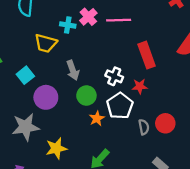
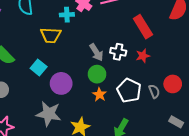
gray arrow: (73, 70) -> (96, 52), moved
white pentagon: (120, 106) -> (129, 90), moved
orange star: (97, 118) -> (99, 95), moved
gray star: (26, 127) -> (49, 114), turned 30

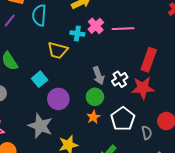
red rectangle: (143, 27) -> (149, 60), turned 40
white cross: (118, 52) -> (120, 79), turned 35
red star: (143, 56) -> (143, 88), size x1.6
gray semicircle: (154, 91) -> (147, 133), moved

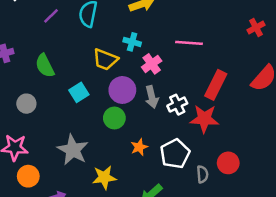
pink cross: (96, 26) -> (152, 64), moved
green circle: (95, 97) -> (114, 118), moved
purple circle: (58, 99) -> (122, 90), moved

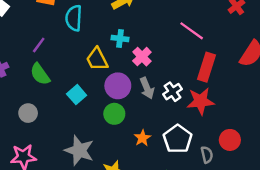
purple line: (51, 16) -> (39, 45), moved
pink line: (189, 43) -> (192, 31), moved, turned 40
yellow trapezoid: (105, 60) -> (97, 59), turned 50

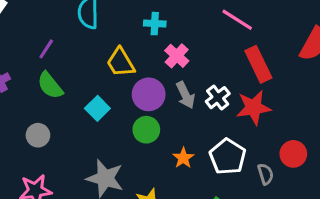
cyan cross: (120, 38) -> (155, 24), moved
red rectangle: (206, 67) -> (258, 64), turned -40

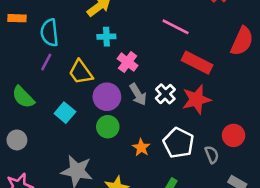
purple line: (46, 49) -> (46, 62), moved
red rectangle: (258, 64) -> (197, 63), turned -32

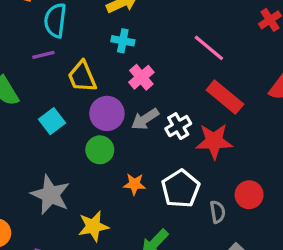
purple line: (46, 62) -> (43, 55), turned 36
gray arrow: (138, 94) -> (145, 119), turned 75
orange star: (141, 148) -> (134, 184), turned 30

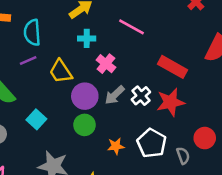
pink line: (209, 48) -> (132, 27), moved
cyan square: (52, 121) -> (36, 119), moved

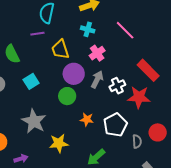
gray arrow: (115, 95) -> (97, 79), turned 144

